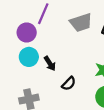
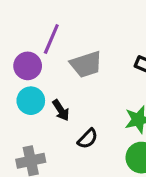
gray trapezoid: (81, 23) -> (86, 64), moved

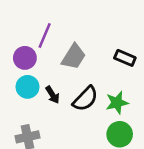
gray trapezoid: (86, 64) -> (74, 57), turned -40
black semicircle: (88, 139) -> (85, 99), moved, size x1.5

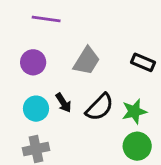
purple line: (45, 36) -> (46, 19), moved, turned 75
cyan circle: (27, 87) -> (36, 109), moved

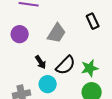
black rectangle: (143, 62) -> (93, 21), moved, turned 42
cyan circle: (36, 109) -> (48, 84), moved

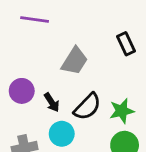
purple circle: (20, 34) -> (22, 91), moved

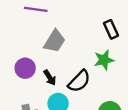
gray trapezoid: (75, 61) -> (55, 41), moved
green star: (122, 111) -> (104, 60), moved

